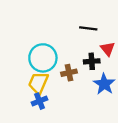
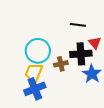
black cross: (92, 61) -> (81, 54), size x1.5
blue cross: (39, 101) -> (35, 89), size x1.5

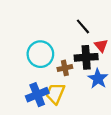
black line: (78, 25) -> (83, 26), turned 42
yellow trapezoid: (34, 73) -> (55, 93), moved

